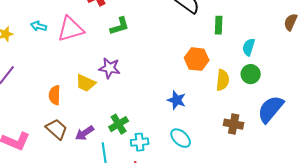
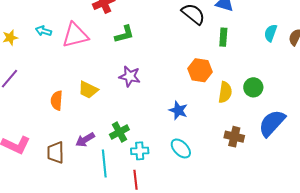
cyan semicircle: (249, 47) -> (271, 33), moved
purple star: (110, 68) -> (130, 76), moved
brown trapezoid: (57, 129) -> (56, 152), moved, turned -135

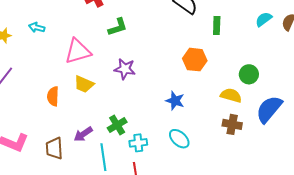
cyan semicircle: (271, 33) -> (264, 19), turned 36
pink triangle: (75, 35) -> (78, 51), moved
yellow semicircle: (225, 92) -> (231, 95), moved, turned -80

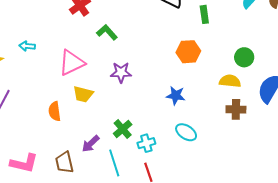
green L-shape: (118, 27) -> (107, 32), turned -105

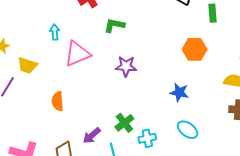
green L-shape: (107, 32) -> (114, 25), turned -40
cyan arrow: (27, 46) -> (55, 32), moved, turned 77
yellow trapezoid: (83, 94) -> (27, 65), moved

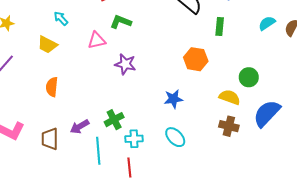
cyan arrow: (55, 32) -> (61, 18), turned -49
pink triangle: (77, 54) -> (97, 40), moved, size x0.7
yellow trapezoid: (27, 65) -> (47, 45), moved
blue star: (179, 92) -> (173, 99), turned -30

